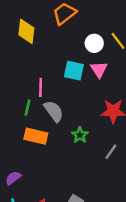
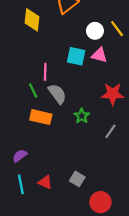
pink triangle: (99, 70) -> (99, 55), turned -42
green line: (28, 108) -> (33, 91), turned -40

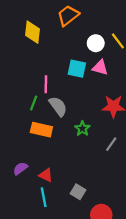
green line: (33, 91) -> (34, 103), turned 48
red triangle: (45, 182) -> (46, 175), moved
cyan line: (21, 184) -> (44, 197), moved

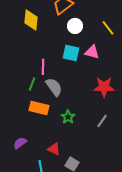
white circle: (96, 43) -> (75, 26), moved
green star: (82, 129) -> (68, 117), moved
red triangle: (46, 175) -> (54, 149), moved

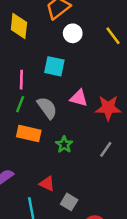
pink triangle: (92, 52) -> (79, 98), moved
cyan square: (71, 53) -> (54, 66), moved
pink line: (43, 67) -> (21, 80), moved

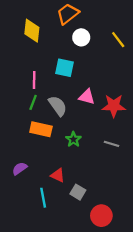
gray line: (106, 149) -> (111, 144), turned 72

